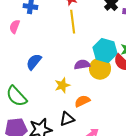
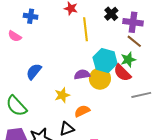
yellow line: (73, 22) -> (86, 29), moved
pink semicircle: (15, 27) -> (15, 36), turned -80

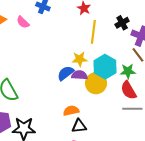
blue semicircle: (34, 72) -> (66, 73), moved
red semicircle: (122, 73) -> (129, 90), moved
yellow star: (62, 95) -> (80, 59), moved
black triangle: (67, 129) -> (79, 126), moved

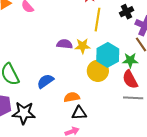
blue semicircle: (66, 73) -> (45, 81), moved
purple semicircle: (79, 75) -> (65, 44), moved

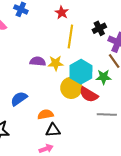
red semicircle: (130, 79) -> (89, 95), moved, turned -30

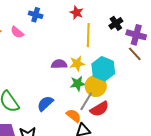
green star: (104, 77) -> (78, 84), moved
red semicircle: (89, 95) -> (99, 109), moved, turned -54
orange semicircle: (46, 114) -> (74, 116), turned 56
gray line: (107, 115) -> (86, 101), moved, turned -54

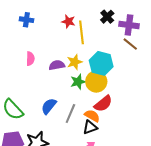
red star: (77, 13) -> (68, 21), moved
pink semicircle: (17, 32) -> (30, 59), moved, turned -120
gray line: (86, 101) -> (70, 113), moved
orange semicircle: (74, 116) -> (92, 116), moved

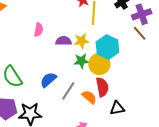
purple cross: (129, 25) -> (142, 14), turned -36
red semicircle: (103, 104) -> (102, 87), turned -72
black triangle: (90, 127) -> (117, 108), moved

